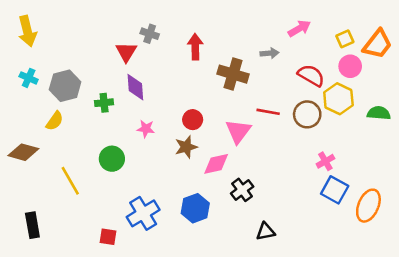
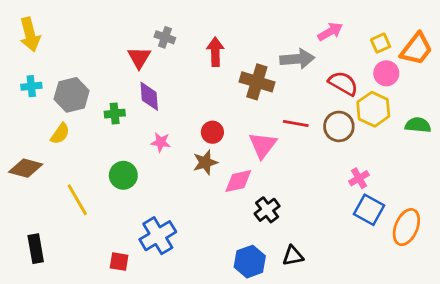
gray arrow: (269, 53) -> (297, 59), size x1.6
cyan cross: (29, 78) -> (31, 86), turned -30
blue hexagon: (195, 208) -> (250, 262), moved

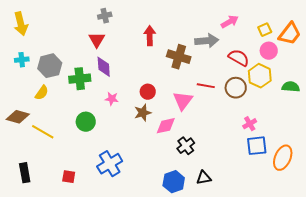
gray cross: (165, 37) -> (105, 16), moved, turned -32
green cross: (115, 114) -> (80, 79), size x1.5
yellow line: (77, 200) -> (43, 132), moved, turned -30
blue square: (369, 210) -> (257, 146), turned -35
red square: (119, 262) -> (69, 177), moved

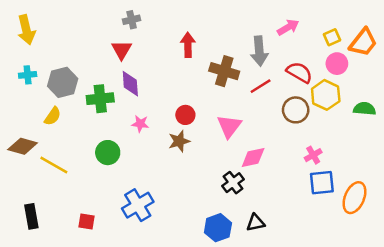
gray arrow: (207, 41) -> (259, 51), turned 90
red line: (206, 86) -> (261, 86), moved, turned -42
pink diamond: (166, 126) -> (253, 158), moved

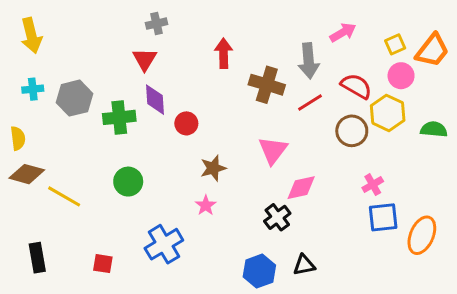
red circle: (185, 115) -> (186, 123), moved
yellow semicircle: (53, 116) -> (18, 138), moved, turned -42
pink star: (140, 124) -> (206, 205), moved, turned 30

